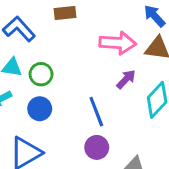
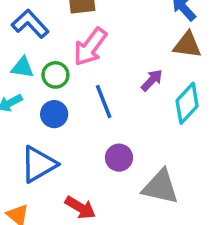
pink arrow: (118, 43) -> (90, 47), moved, turned 123
blue line: (96, 112) -> (104, 101), moved

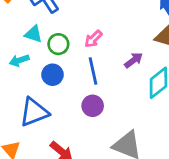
pink arrow: (90, 47) -> (93, 39), moved, size x0.6
purple circle: (119, 158) -> (93, 106), moved

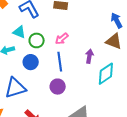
purple arrow: (134, 60) -> (89, 56), turned -48

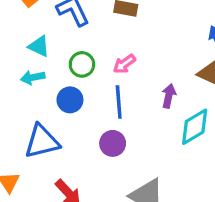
cyan triangle: (19, 32) -> (39, 46), moved

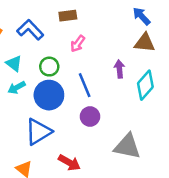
cyan triangle: (39, 46) -> (14, 64), turned 30
pink arrow: (124, 64) -> (78, 44), moved
blue circle: (70, 100) -> (49, 95), size x1.5

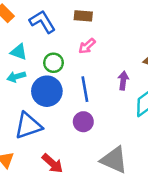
cyan triangle: (14, 64) -> (19, 52), turned -30

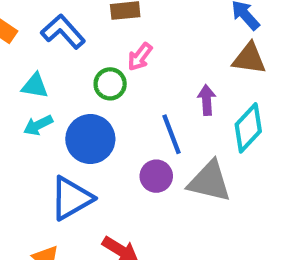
green circle: (54, 63) -> (110, 84), moved
blue line: (85, 89) -> (171, 134), moved
gray triangle: (114, 160) -> (209, 181), moved

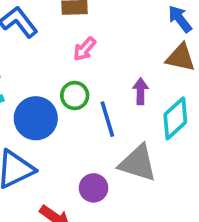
green circle: (110, 84) -> (75, 96), moved
purple circle: (156, 176) -> (94, 188), moved

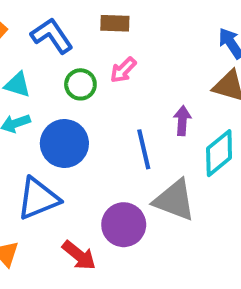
green circle: (75, 96) -> (80, 84), moved
purple circle: (94, 188) -> (124, 225), size x1.4

